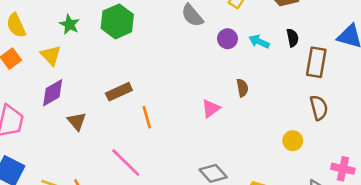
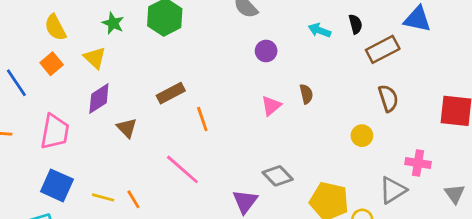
purple circle: (227, 39) -> (266, 51), moved
brown rectangle: (316, 62) -> (383, 49), turned 56
brown semicircle: (242, 88) -> (306, 94), moved

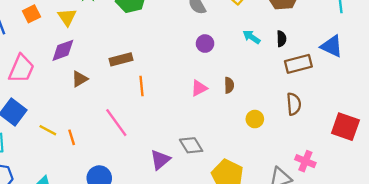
brown triangle: (127, 128) -> (80, 79), turned 30
yellow circle: (362, 136) -> (255, 119), moved

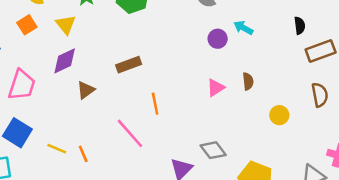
cyan arrow: (251, 37) -> (243, 28), moved
orange line: (141, 86) -> (155, 104), moved

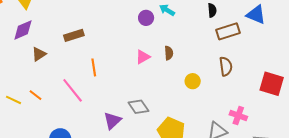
orange line: (83, 154) -> (35, 95), moved, turned -32

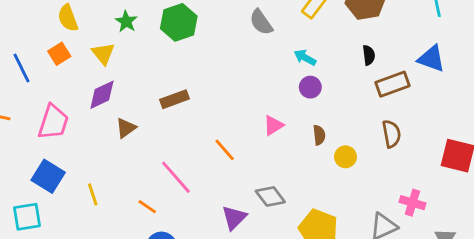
purple circle: (146, 18) -> (310, 87), moved
brown semicircle: (169, 53) -> (319, 135), moved
orange line: (94, 67) -> (225, 150), moved, turned -30
orange line: (35, 95) -> (147, 207), moved
yellow line: (13, 100) -> (93, 194), turned 49

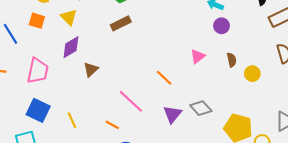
orange square: (59, 54) -> (37, 21), turned -35
brown rectangle: (174, 99) -> (121, 23), moved
purple triangle: (234, 218) -> (172, 114), moved

